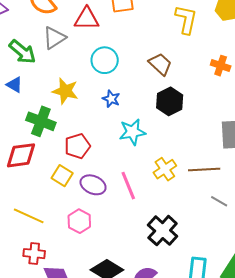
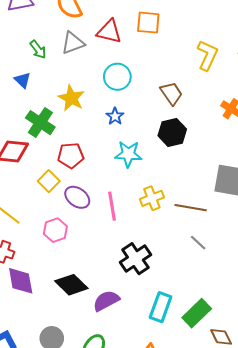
green arrow: (22, 52) -> (38, 49), size x0.7

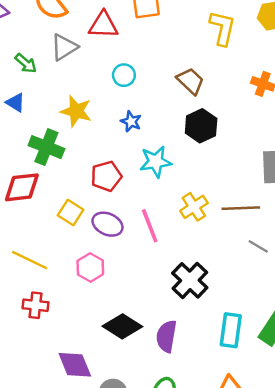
cyan circle: (117, 77) -> (124, 75), size x0.7
red pentagon: (71, 155) -> (106, 176), moved
purple diamond: (21, 281) -> (75, 365), moved
purple semicircle: (106, 301) -> (166, 336), turned -40

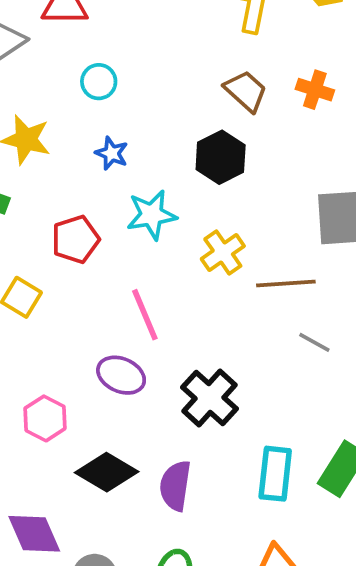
brown trapezoid: (190, 81) -> (246, 91), moved
yellow cross: (194, 207) -> (223, 252), moved
purple ellipse: (107, 224) -> (121, 375), moved
pink hexagon: (90, 267) -> (45, 418), moved

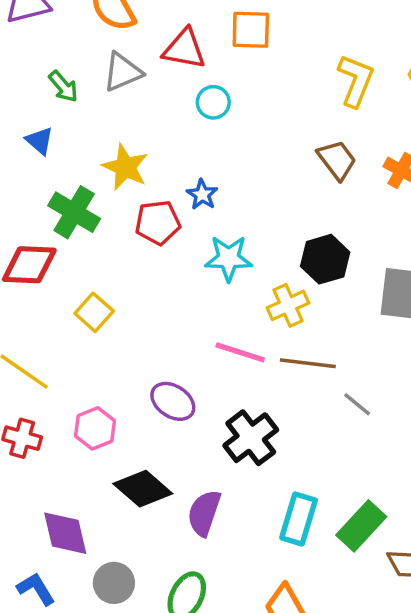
cyan circle: (99, 82) -> (213, 102), moved
black hexagon: (221, 157) -> (325, 259), moved
red pentagon: (75, 239) -> (158, 223), moved
brown line: (286, 284) -> (308, 363), moved
pink line: (145, 315) -> (240, 352), moved, turned -60

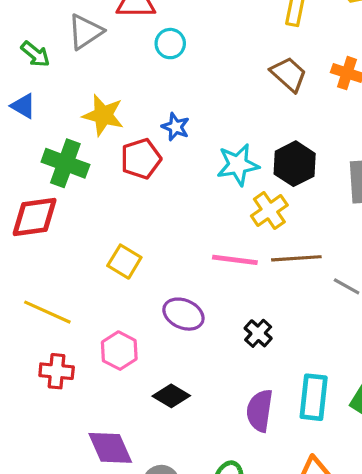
cyan star: (229, 258) -> (238, 165), moved
yellow square: (94, 312) -> (124, 262), moved
black cross: (251, 438) -> (258, 333), size x0.6
black diamond: (143, 489) -> (171, 396), size x0.7
purple semicircle: (204, 513) -> (260, 411), moved

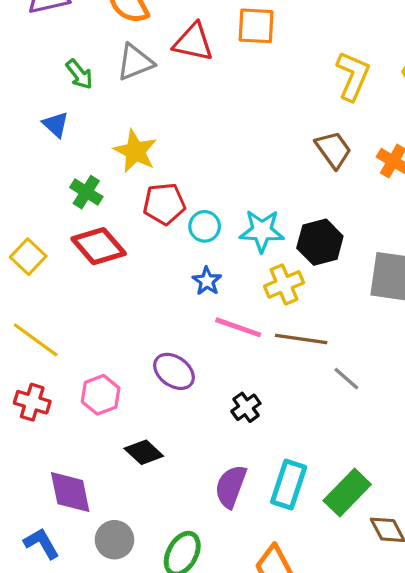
cyan circle: (170, 44) -> (205, 226), moved
blue star: (176, 127) -> (207, 281), moved
green cross: (65, 163) -> (86, 192), size x0.7
red diamond: (35, 217) -> (99, 246), moved, turned 45
yellow square: (124, 262) -> (28, 257), moved

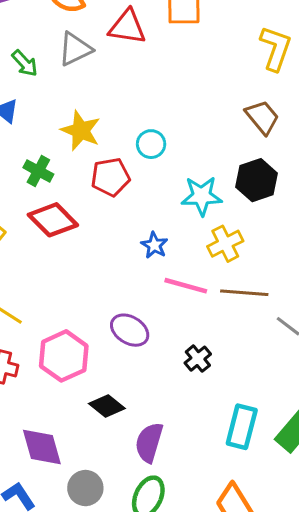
cyan circle: (205, 226) -> (151, 144), moved
black hexagon: (320, 242) -> (257, 180), moved
pink hexagon: (101, 395) -> (64, 356), size x1.4
purple semicircle: (231, 486) -> (149, 442), moved

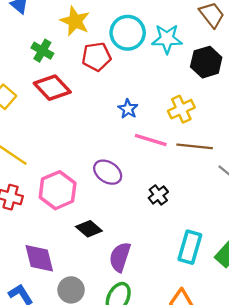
cyan circle: (151, 144) -> (128, 33), size x1.6
cyan star: (202, 196) -> (167, 39), moved

